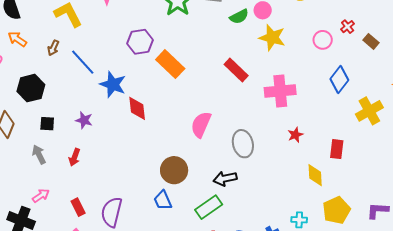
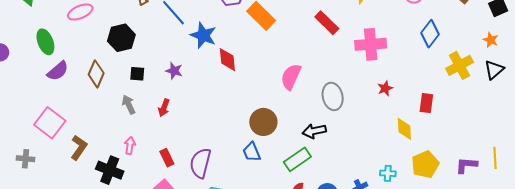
pink arrow: (41, 196) -> (130, 146), turned -48

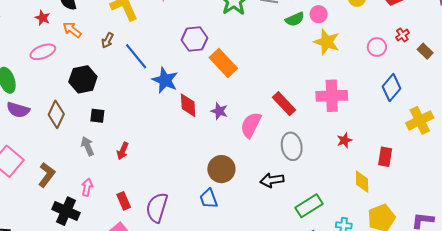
red rectangle: (327, 23) -> (284, 104), moved
purple semicircle: (58, 71) -> (18, 110), turned 55
purple star: (174, 71) -> (219, 111), moved
brown L-shape: (79, 148) -> (47, 175), moved
green rectangle: (297, 159) -> (309, 206), moved

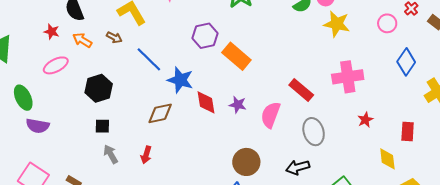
brown arrow: (107, 40) -> (114, 37), moved, turned -84
brown diamond: (56, 114) -> (160, 113), moved, turned 60
black square: (97, 116) -> (102, 126), moved

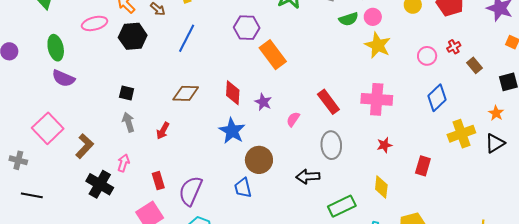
blue line: (149, 59) -> (187, 38), turned 60
blue star: (180, 80) -> (232, 131), moved
black hexagon: (99, 88) -> (133, 36), moved
pink semicircle: (271, 115) -> (293, 119), size x0.6
yellow diamond: (387, 159) -> (381, 187), moved

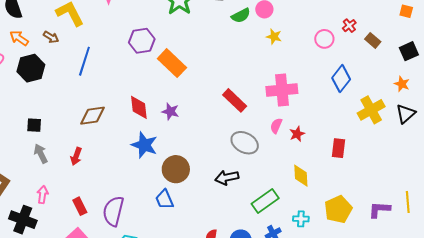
yellow star: (378, 45) -> (274, 37), size x0.6
pink semicircle: (293, 119) -> (276, 126), moved
gray ellipse: (331, 145) -> (245, 143), turned -48

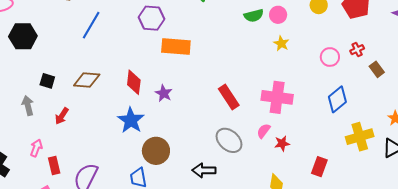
orange rectangle: (172, 63) -> (176, 47), turned -52
black hexagon: (31, 68) -> (23, 36), moved
black square: (34, 125) -> (47, 81), moved
pink arrow: (43, 195) -> (36, 148), moved

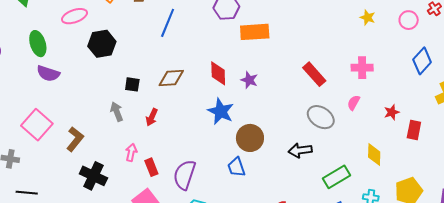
yellow star: (281, 43) -> (368, 18), moved
pink cross: (277, 97) -> (362, 68), size x0.7
red star: (282, 143) -> (392, 112), moved

